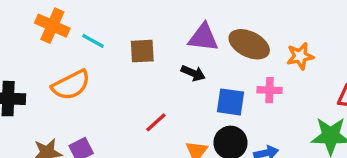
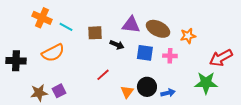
black arrow: (193, 73) -> (117, 45), moved
blue square: (230, 102) -> (145, 53), moved

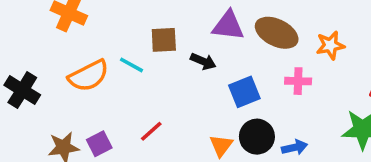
cyan line: (66, 27) -> (132, 65), moved
blue square: (145, 53) -> (244, 92), moved, turned -30
black cross: (16, 61) -> (22, 90), turned 30
red line: (103, 75) -> (151, 131), moved

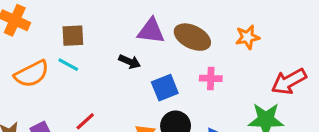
brown square: (164, 40) -> (73, 36), moved
orange star: (330, 45) -> (247, 37), moved

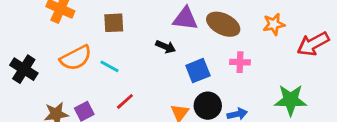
cyan line: (68, 65) -> (109, 66), moved
red arrow: (289, 81) -> (313, 44), moved

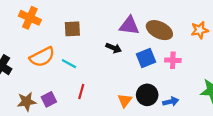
blue square: (198, 71) -> (146, 58), moved
red line: (125, 101) -> (81, 92), turned -32

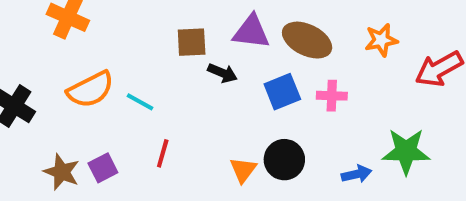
brown square: (72, 29) -> (192, 42), moved
brown star: (27, 102) -> (62, 172), turned 30
blue arrow: (171, 102) -> (357, 174), moved

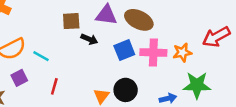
orange star: (381, 40) -> (182, 52), moved
pink cross: (332, 96) -> (153, 52), size x1.5
purple square: (103, 168) -> (19, 78), moved

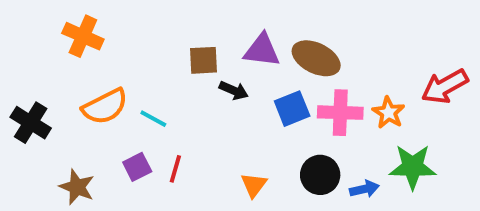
orange star: (182, 52) -> (389, 113), turned -30
purple square: (19, 78) -> (137, 167), moved
black circle: (126, 90) -> (320, 175), moved

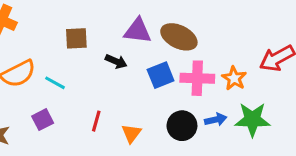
brown square: (204, 60) -> (76, 38), moved
red line: (175, 169) -> (96, 121), moved
blue arrow: (364, 189) -> (216, 120), moved

